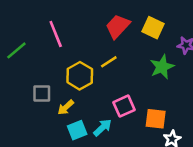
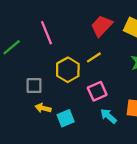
pink square: (124, 106) -> (97, 91), moved
yellow arrow: (66, 107) -> (43, 108), moved, turned 56
cyan arrow: (102, 128) -> (108, 116), moved, turned -96

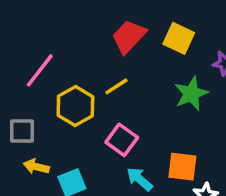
pink line: (46, 33) -> (40, 70), moved, turned 60
pink square: (97, 91) -> (122, 140), turned -30

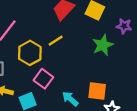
pink square: (122, 140) -> (43, 79), moved

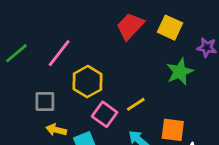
yellow line: (56, 41) -> (136, 104), moved

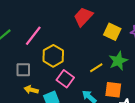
yellow square: (170, 28) -> (112, 32), moved
green star: (180, 72) -> (118, 61), moved
yellow line: (136, 104) -> (96, 68), moved

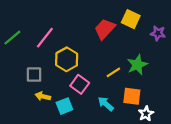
red trapezoid: (83, 17) -> (105, 29), moved
yellow square: (112, 32) -> (131, 19), moved

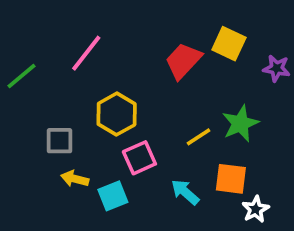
pink line: (45, 38) -> (86, 53), moved
pink square: (80, 84) -> (139, 158), turned 30

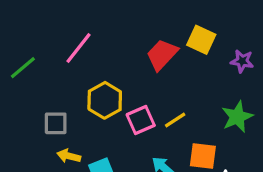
green star: (240, 124) -> (237, 117), moved
pink square: (139, 158) -> (141, 120), moved

